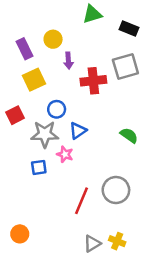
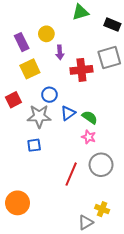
green semicircle: (129, 135) -> (90, 117), moved
pink star: (65, 154) -> (89, 137), moved
orange circle: (20, 234) -> (18, 203), size x1.5
gray triangle: (92, 243) -> (86, 222), moved

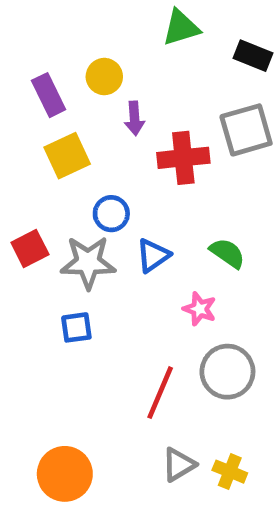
red square: (13, 100) -> (30, 248), moved
green semicircle: (90, 117) -> (227, 253), moved
orange circle: (18, 203) -> (65, 474), moved
gray triangle: (86, 222) -> (179, 465), moved

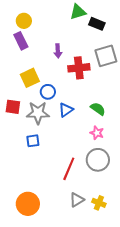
black rectangle: (253, 56) -> (97, 24), moved
yellow circle: (104, 77) -> (24, 21), moved
yellow square: (67, 156) -> (30, 78), moved
red square: (30, 248) -> (13, 107), turned 35
pink star: (200, 309) -> (97, 133), moved

